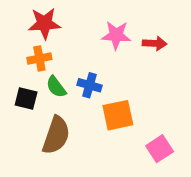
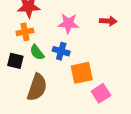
pink star: (116, 35) -> (68, 23), moved
pink square: (160, 149) -> (101, 93), moved

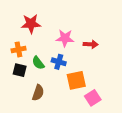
red arrow: (108, 21) -> (91, 44), moved
orange cross: (25, 32) -> (19, 49), moved
brown semicircle: (37, 87) -> (38, 93), size x0.7

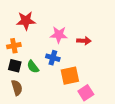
green semicircle: (38, 63) -> (33, 67), moved
brown semicircle: (38, 93) -> (17, 88), moved, turned -35

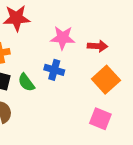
orange square: (70, 76) -> (106, 80), moved, turned -30
pink square: (86, 93) -> (100, 119), turned -35

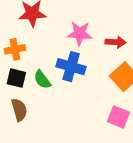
blue cross: (54, 70) -> (71, 67), size x1.4

